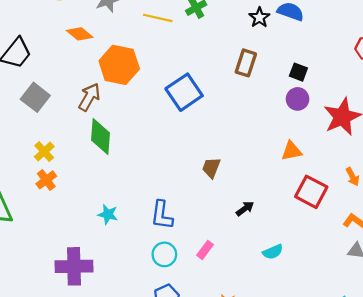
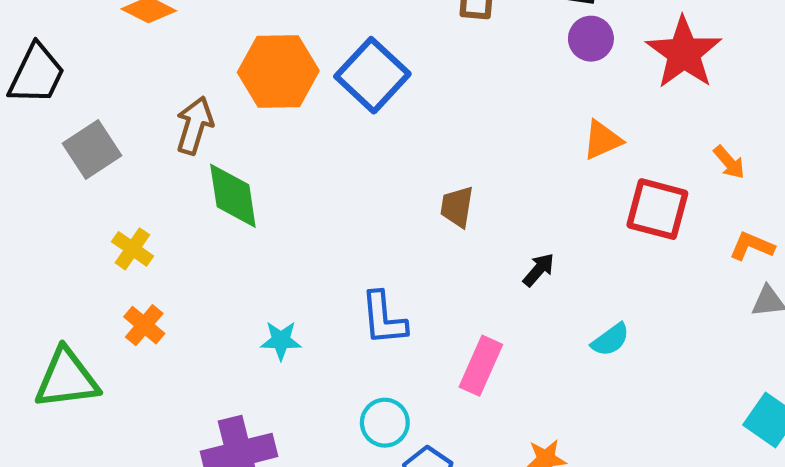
orange hexagon: (119, 65) -> (278, 71), moved
gray square: (35, 97) -> (92, 149), turned 32
orange cross: (46, 180) -> (144, 325), moved
pink rectangle: (205, 250) -> (481, 366), size x1.5
cyan circle: (164, 254) -> (385, 423), moved

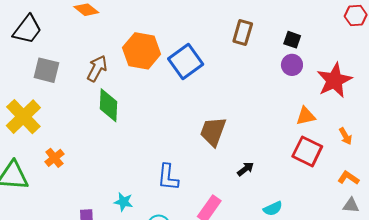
orange triangle: (602, 140) -> (306, 116), moved
gray square: (92, 149) -> (46, 70), turned 36
brown trapezoid: (457, 207) -> (213, 132), size x1.5
yellow cross: (132, 249) -> (23, 117), moved, size x1.8
cyan star: (281, 340) -> (123, 202), moved

